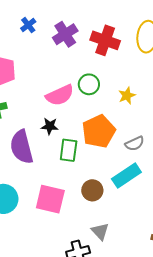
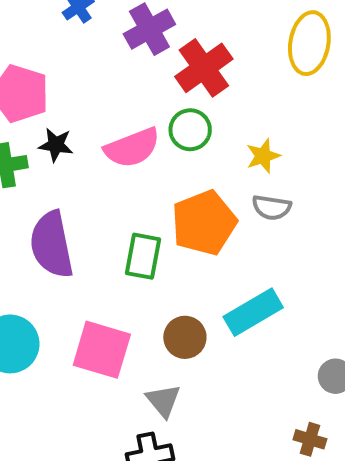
red cross: (105, 40) -> (204, 68), moved, turned 32
black star: (50, 126) -> (56, 145), moved
gray semicircle: (135, 144) -> (272, 207), moved, turned 30
gray triangle: (100, 231) -> (163, 401), moved

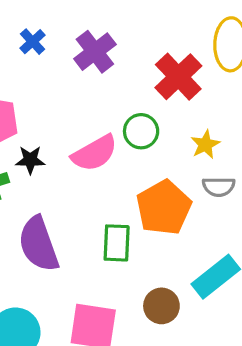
red cross: (204, 68) -> (178, 77), moved

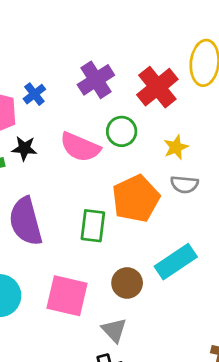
blue cross: (33, 42) -> (34, 94), moved
purple cross: (95, 52) -> (96, 80), moved
pink semicircle: (95, 153) -> (80, 147), turned 48

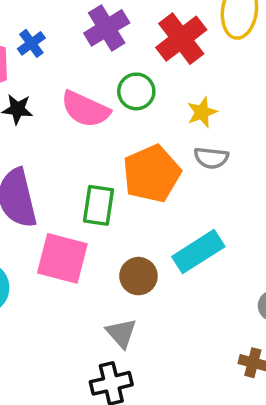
pink square: (67, 296) -> (62, 258), moved

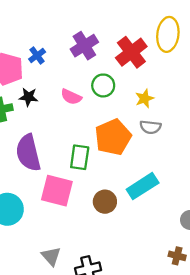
pink semicircle: (85, 109) -> (71, 97), size x0.7
gray triangle: (121, 333) -> (51, 256), moved

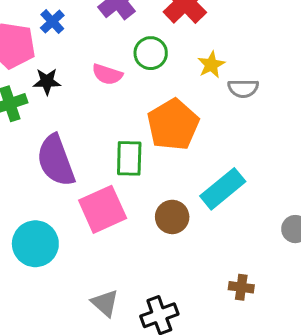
gray semicircle: (150, 127) -> (243, 88), moved
pink square: (57, 191) -> (103, 209), turned -32
brown cross: (177, 256) -> (241, 287), moved

